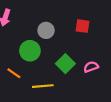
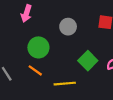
green circle: (30, 51) -> (38, 47), moved

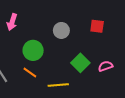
pink arrow: (26, 13) -> (12, 22), moved

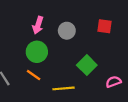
pink arrow: (12, 22) -> (38, 25), moved
pink semicircle: (105, 66) -> (113, 82), moved

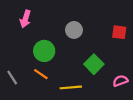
pink arrow: (38, 25) -> (25, 19), moved
red square: (105, 26) -> (119, 32), moved

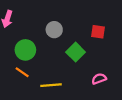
green square: (94, 64) -> (76, 52), moved

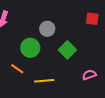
red square: (98, 32) -> (92, 19), moved
green circle: (25, 50) -> (30, 48), moved

